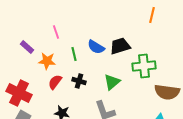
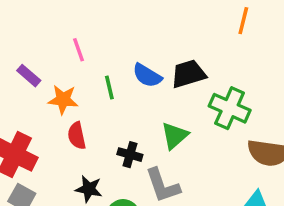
green cross: (144, 66) -> (230, 108), turned 30
black cross: (79, 81) -> (130, 155), moved
red semicircle: (55, 82) -> (77, 136), turned -49

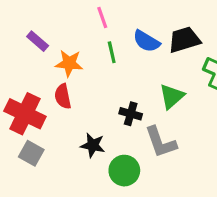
pink line: (78, 50) -> (102, 18), moved
red semicircle: (77, 136) -> (63, 96), moved

